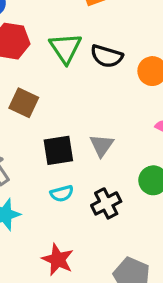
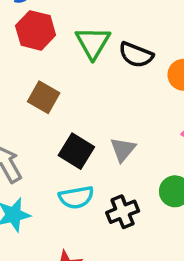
black square: (58, 150) -> (76, 151), turned 36
cyan semicircle: (62, 194) -> (76, 197), size x1.4

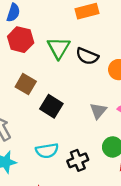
gray triangle: (123, 149) -> (98, 111), moved
black square: (76, 151) -> (51, 106), moved

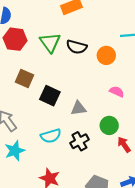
gray triangle: (98, 111) -> (79, 108), moved, turned 49

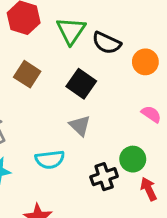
black square: (50, 96) -> (81, 84), moved
gray triangle: (79, 108) -> (80, 126), moved, turned 42
black cross: (79, 141) -> (104, 177), moved

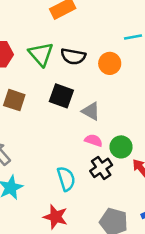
pink semicircle: (151, 114) -> (94, 140), moved
gray triangle: (80, 126) -> (91, 111), moved
cyan semicircle: (50, 160) -> (66, 179), moved, turned -85

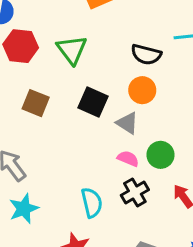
black semicircle: (73, 56) -> (146, 54), moved
orange circle: (110, 63) -> (142, 90), moved
green circle: (121, 147) -> (161, 155), moved

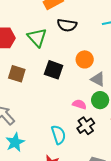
black semicircle: (146, 54) -> (67, 25), moved
gray triangle: (127, 123) -> (98, 79), moved

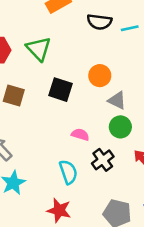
black semicircle: (67, 25) -> (99, 22), moved
pink semicircle: (79, 104) -> (80, 135), moved

